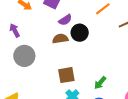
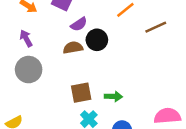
purple arrow: (15, 30) -> (26, 38), moved
green arrow: (100, 83) -> (113, 96), moved, turned -128

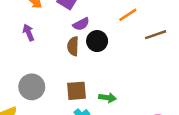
brown semicircle: (73, 48) -> (73, 46), turned -84
gray circle: (29, 70) -> (32, 87), moved

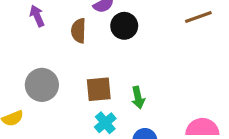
brown semicircle: (73, 46) -> (79, 31), moved
green arrow: (107, 98) -> (138, 98), turned 70

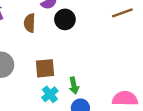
green arrow: (138, 98) -> (74, 86), moved

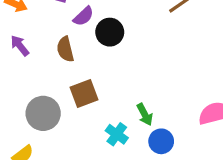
brown square: (45, 68) -> (84, 93), moved

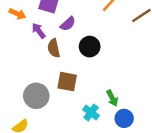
black circle: (110, 32) -> (90, 47), moved
purple arrow: (20, 46) -> (39, 31), moved
brown square: (84, 93) -> (67, 82), turned 30

